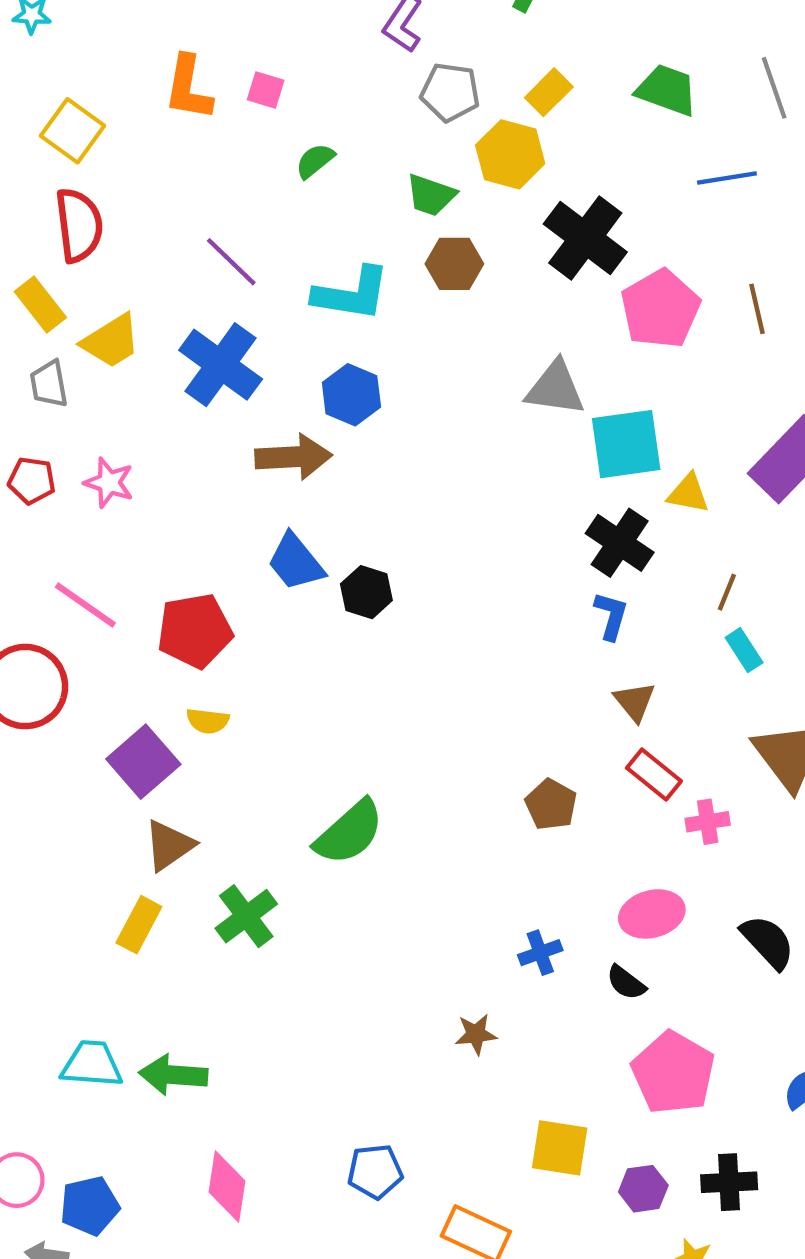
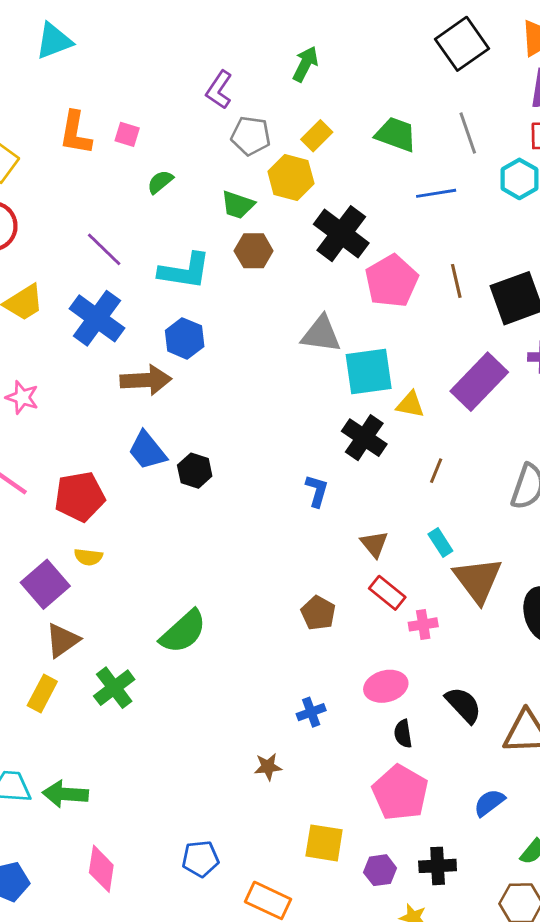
blue L-shape: (611, 616) -> (317, 491), moved
cyan rectangle: (744, 650) -> (440, 543), moved
black semicircle: (626, 983) -> (403, 734), moved, turned 44

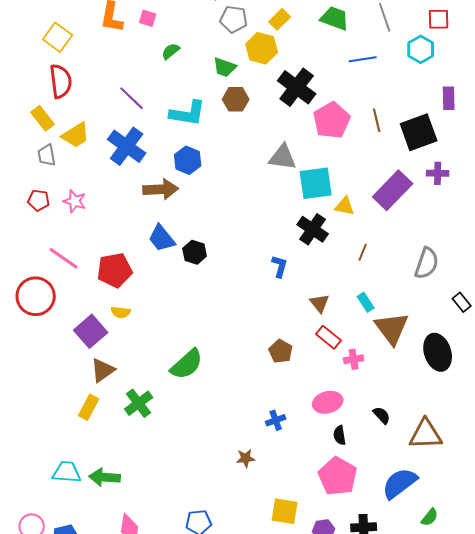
black semicircle: (463, 705) -> (382, 415), size x0.7
blue semicircle: (489, 803) -> (400, 483), size x1.6

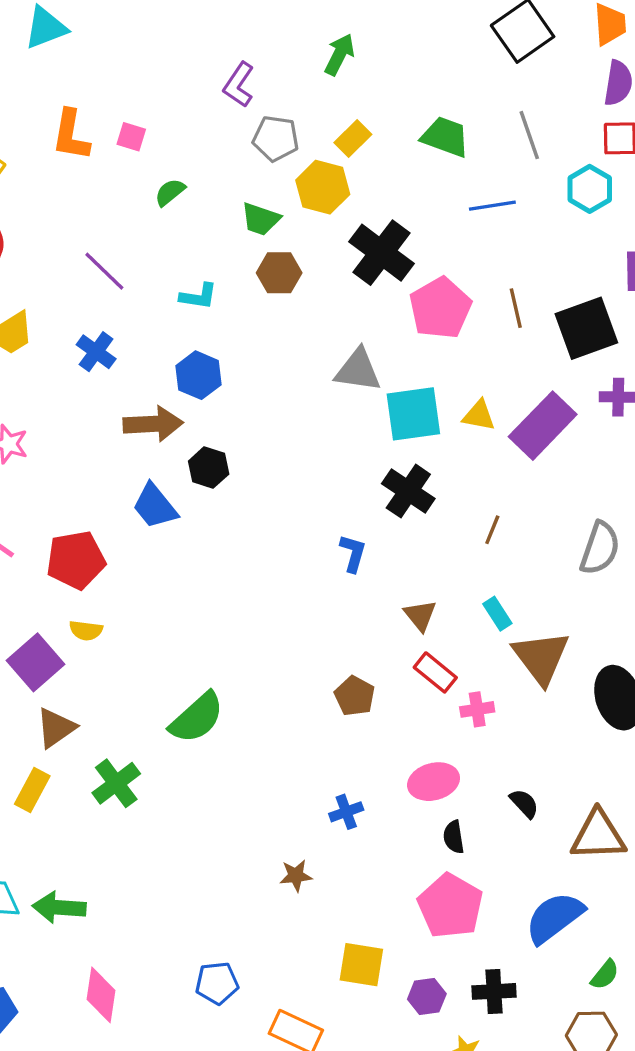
cyan L-shape: (188, 113) -> (198, 296), size x0.6
blue cross: (127, 146) -> (96, 352), size x0.6
yellow triangle: (345, 206) -> (479, 416), moved
black hexagon: (195, 252) -> (209, 468), moved

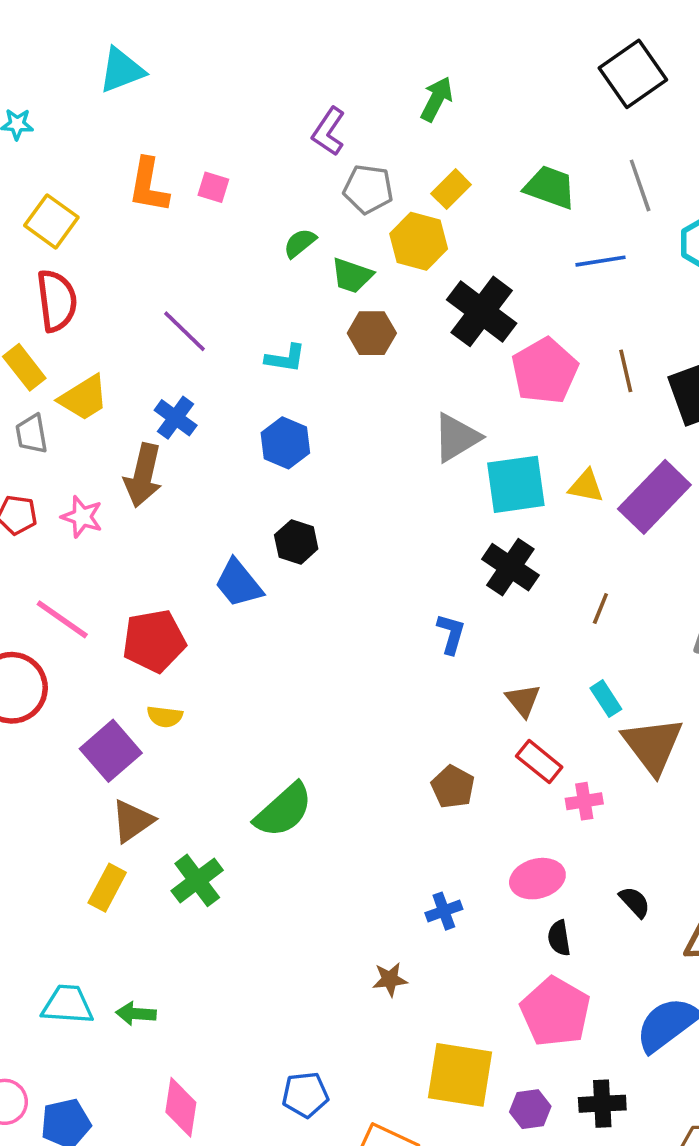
green semicircle: (170, 192) -> (300, 243), moved
gray triangle: (358, 370) -> (456, 438), turned -39
brown arrow: (153, 424) -> (143, 475), moved, turned 106
green arrow: (59, 908) -> (136, 1014), size x0.7
yellow square: (361, 965) -> (460, 1075), size x1.4

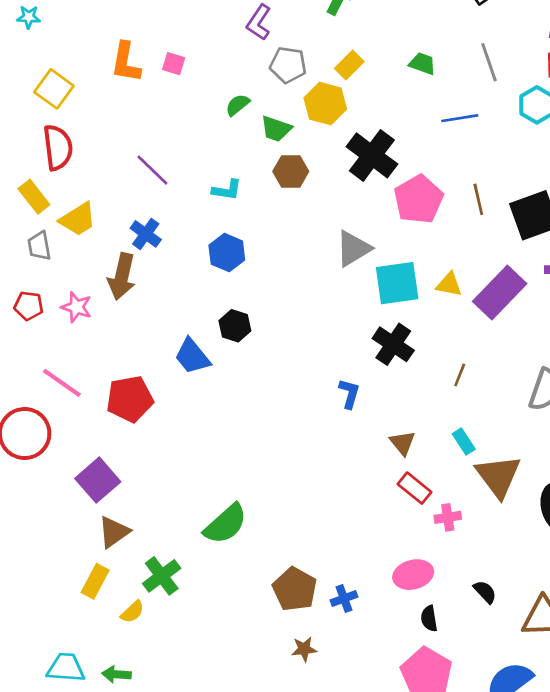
green trapezoid: (550, 187) -> (422, 64), size x0.7
yellow semicircle: (165, 717) -> (132, 612), moved, turned -50
brown pentagon: (453, 787) -> (295, 589), moved, size x1.4

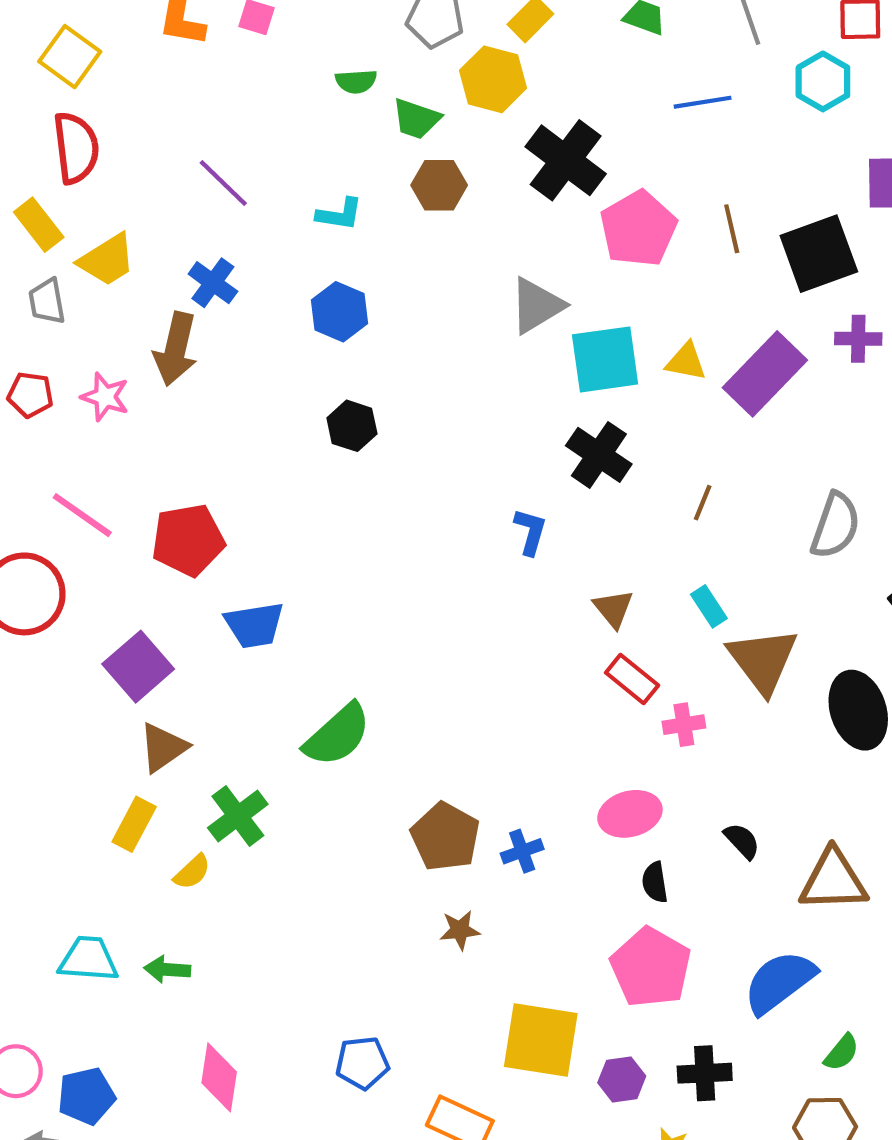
green semicircle: (238, 105) -> (356, 81), turned -145
blue trapezoid: (192, 356) -> (254, 625), moved, turned -60

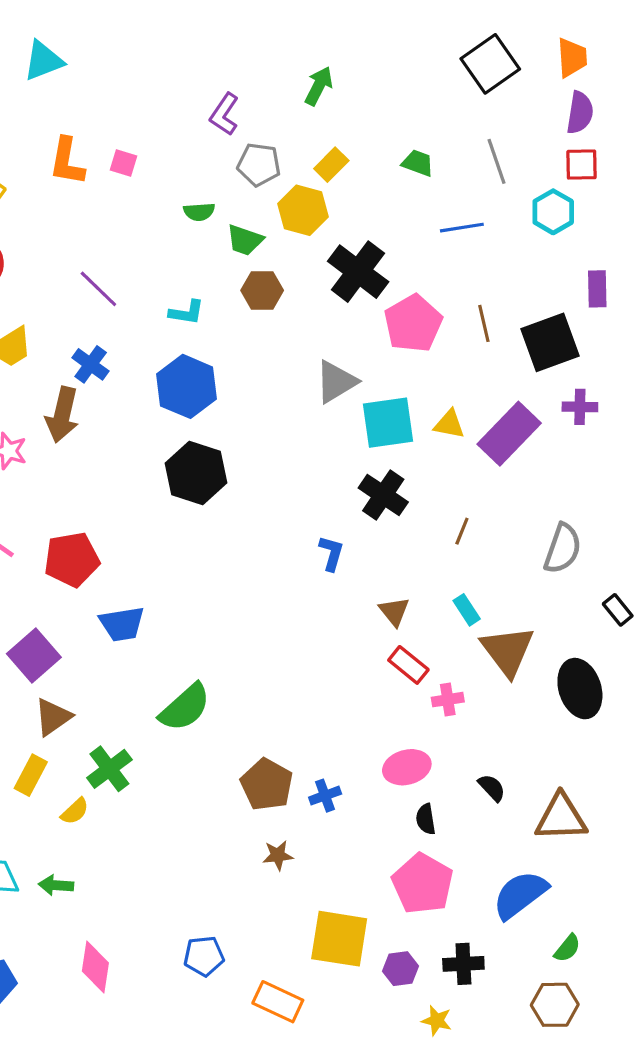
blue hexagon: (339, 312) -> (187, 386), size x1.4
black hexagon: (352, 426) -> (196, 473), size x1.6

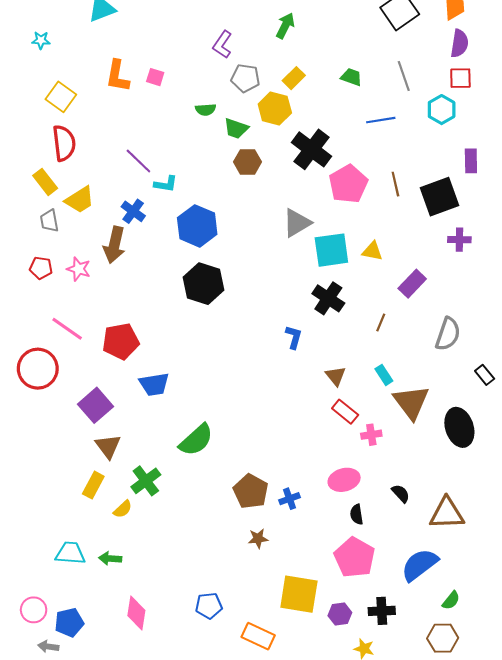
cyan L-shape: (187, 312) -> (166, 184), moved
purple rectangle: (509, 434) -> (412, 284), moved, size x0.7
brown triangle: (53, 717) -> (108, 446), turned -32

